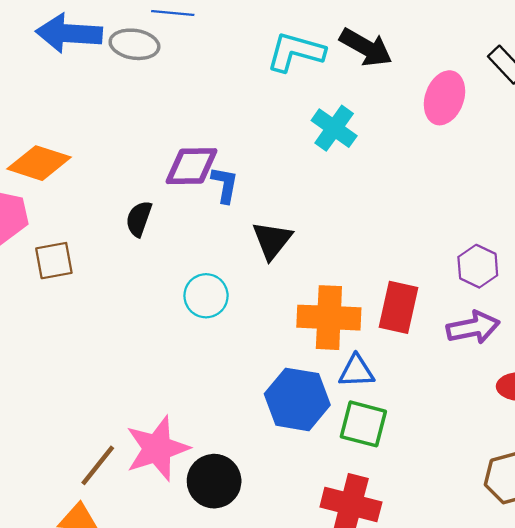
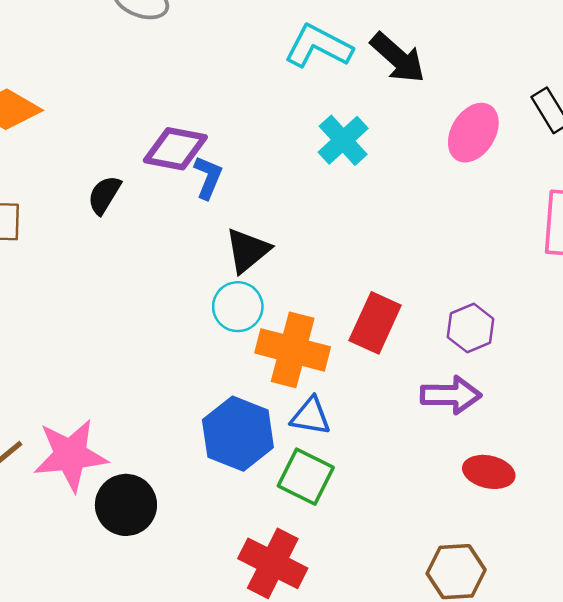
cyan circle: (206, 296) -> (238, 307), moved
red rectangle: (399, 307) -> (375, 323), moved

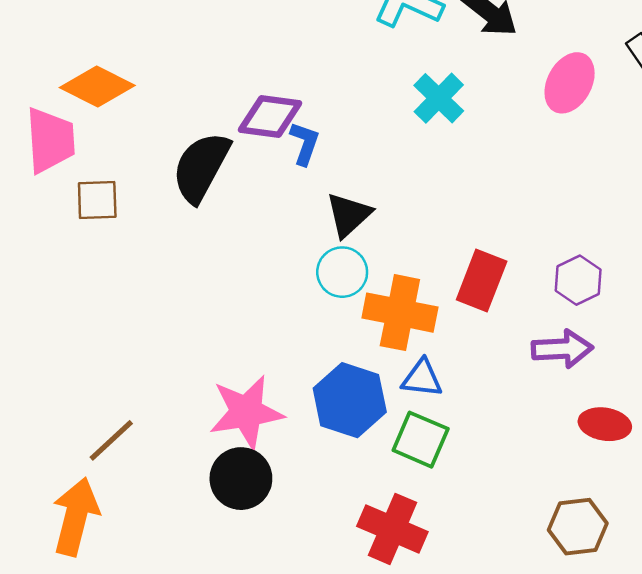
black semicircle: (104, 195) -> (201, 167), size x1.8
pink star: (70, 455) -> (246, 412), moved

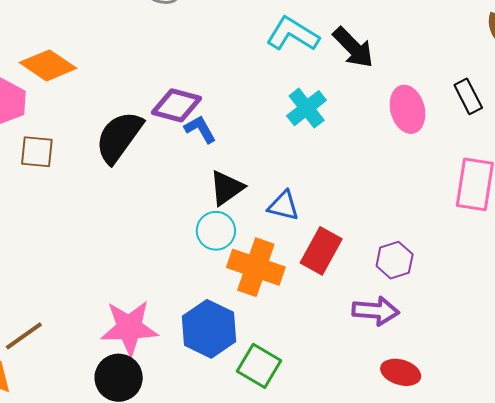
pink ellipse: (570, 83) -> (408, 109), turned -51
blue L-shape: (305, 143) -> (200, 129), turned -56
blue triangle: (422, 378) -> (283, 206), moved

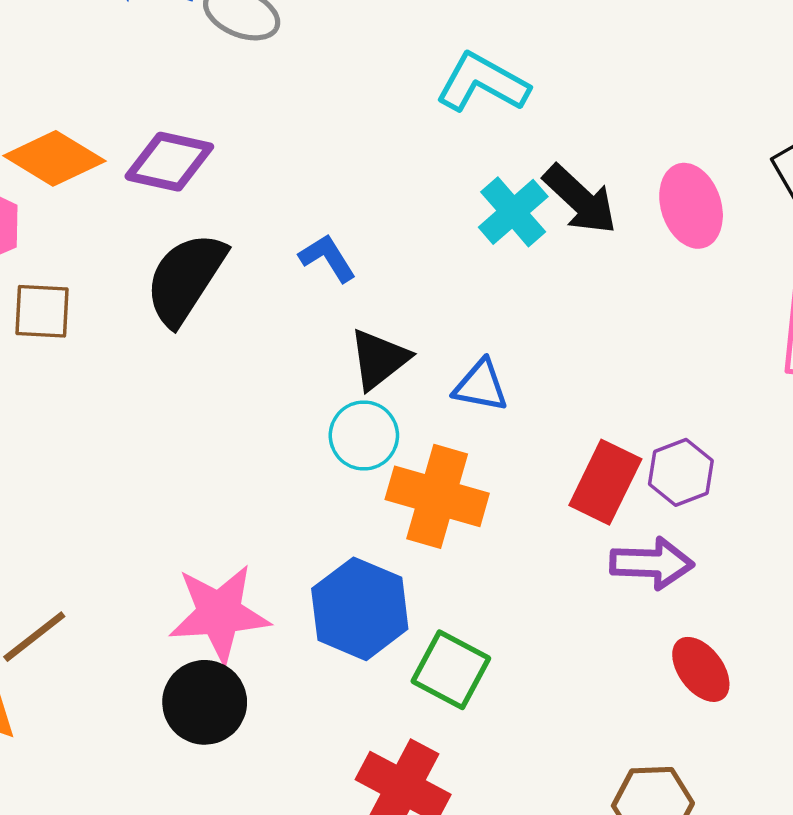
black arrow: (353, 47) -> (580, 199), moved
purple diamond: (176, 105) -> (169, 162), moved
red rectangle: (321, 251) -> (605, 482), moved
red ellipse: (401, 372) -> (701, 669), turned 39

